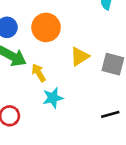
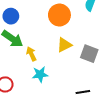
orange circle: (46, 27) -> (59, 15), moved

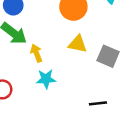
yellow triangle: (64, 45) -> (78, 44), turned 35

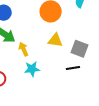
black line: (98, 103) -> (73, 68), moved

